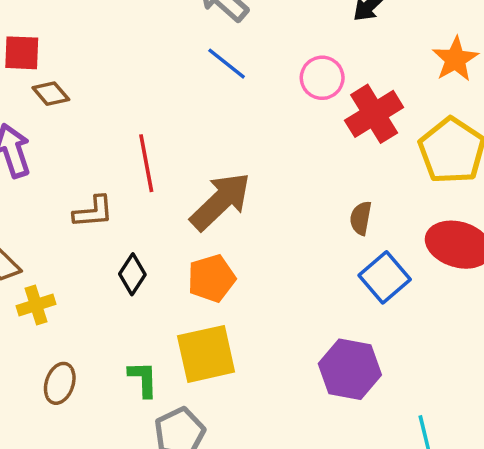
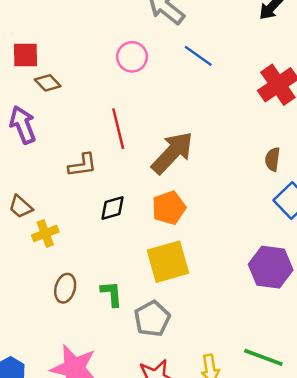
blue line: (227, 64) -> (198, 56), moved
pink circle: (322, 78) -> (132, 57), moved
black diamond: (132, 274) -> (112, 208), turned 44
green L-shape: (143, 379) -> (112, 294), moved

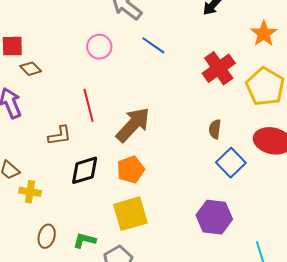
black diamond: (112, 208) -> (85, 170), size x1.4
yellow cross: (45, 233) -> (30, 192), turned 30
green L-shape: (112, 294) -> (85, 240), turned -70

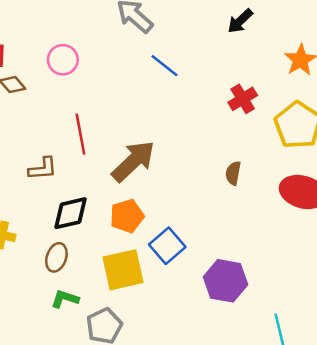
pink circle: (99, 47) -> (63, 60), moved
red cross: (219, 68) -> (243, 99), size x0.7
blue square: (231, 163) -> (167, 246), moved
brown ellipse: (47, 236) -> (56, 257), moved

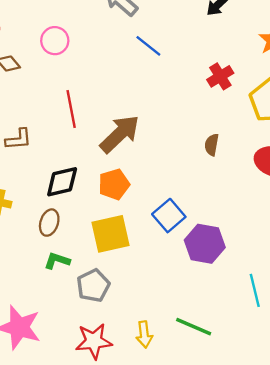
brown L-shape: (43, 169) -> (18, 139), moved
blue square: (167, 246) -> (169, 216), moved

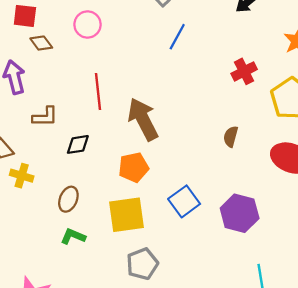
blue line: (148, 46) -> (177, 37), turned 76
brown arrow: (120, 134) -> (143, 119), turned -78
black diamond: (62, 182) -> (78, 144), moved, size x0.7
purple hexagon: (205, 244) -> (240, 213), moved
gray pentagon: (93, 286) -> (142, 264), moved

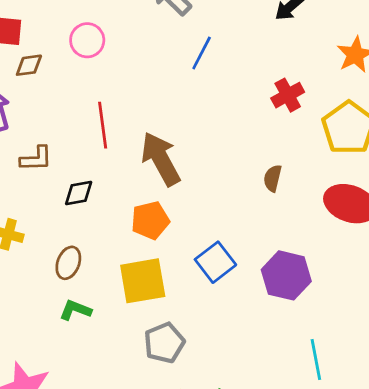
brown diamond: (41, 43) -> (29, 65), turned -60

